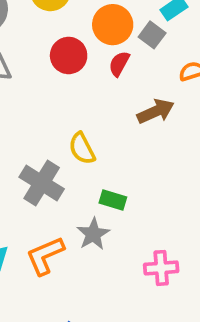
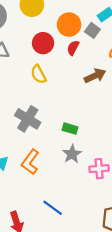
yellow semicircle: (82, 148) -> (38, 74), moved
gray star: (93, 234) -> (72, 154), moved
orange L-shape: (45, 256) -> (30, 162), turned -30

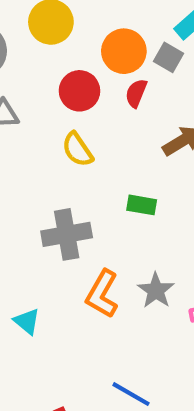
gray cross: (28, 119) -> (67, 234), turned -35
green rectangle: (70, 129) -> (142, 205), moved
orange L-shape: (30, 162) -> (102, 294), moved

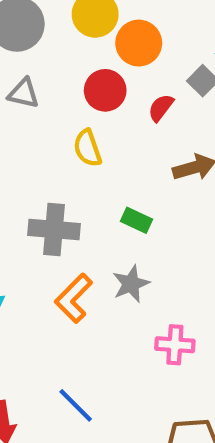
orange circle: (124, 51) -> (139, 43), moved
gray star: (156, 290) -> (131, 284), moved

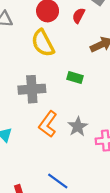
yellow semicircle: (87, 148) -> (43, 43), size x1.4
gray star: (131, 284) -> (78, 127), moved

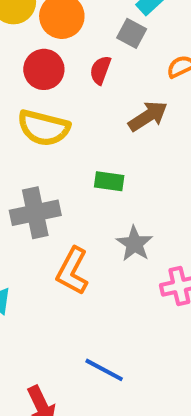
yellow semicircle: (43, 43) -> (44, 128), turned -40
gray star: (78, 127) -> (135, 244), moved

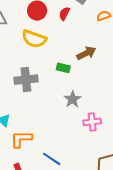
brown arrow: (148, 116) -> (86, 53), moved
orange L-shape: (72, 271) -> (21, 139), moved, turned 55

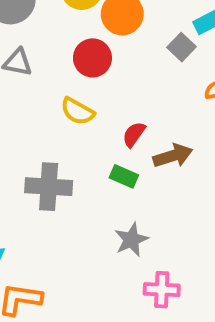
red semicircle: (64, 14) -> (134, 134), moved
yellow semicircle: (34, 39) -> (77, 111), size x0.7

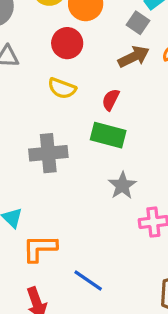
brown arrow: (173, 156) -> (134, 57), moved
green rectangle: (124, 176) -> (108, 135), size x1.5

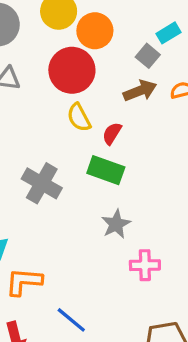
red circle: (67, 43) -> (72, 70), size x1.4
yellow semicircle: (62, 88) -> (79, 117), moved, turned 36
gray cross: (48, 153) -> (42, 183), turned 30

